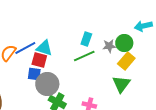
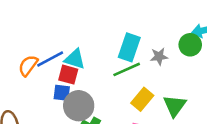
cyan rectangle: (86, 39) -> (129, 47), size x1.5
green circle: (124, 43) -> (190, 45), moved
yellow rectangle: (126, 61) -> (142, 99), moved

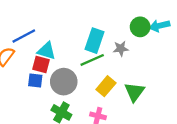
green circle: (190, 45) -> (140, 27), moved
blue line: (50, 59) -> (24, 36), moved
gray circle: (79, 106) -> (64, 82), moved

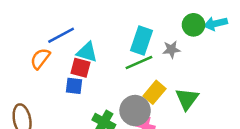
gray circle: (64, 82) -> (135, 111), moved

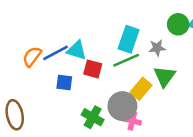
blue line: (61, 35) -> (56, 53), moved
red square: (81, 68) -> (93, 69), moved
green triangle: (187, 99) -> (165, 76), moved

